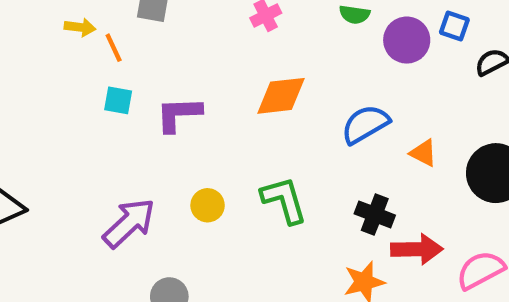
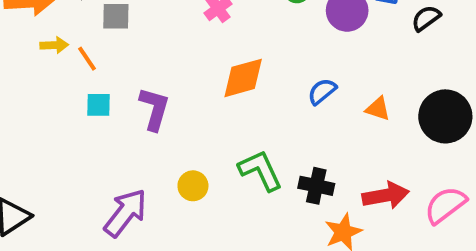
purple L-shape: (179, 114) -> (154, 109), turned 117
blue semicircle: (365, 124) -> (322, 91), size x0.7
black cross: (375, 214) -> (316, 186), moved

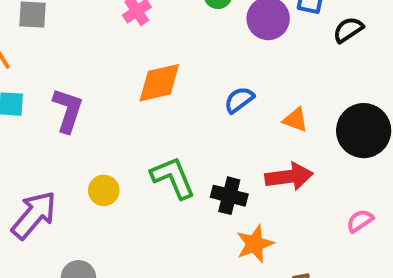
red arrow: (386, 195) -> (289, 177), moved
pink semicircle: (445, 205) -> (360, 221), size x0.6

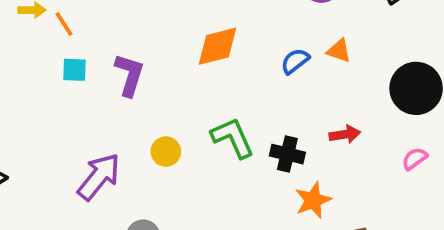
orange triangle: (295, 120) -> (339, 51), moved
red arrow: (289, 177) -> (345, 134), size x0.7
pink semicircle: (360, 221) -> (415, 159), moved

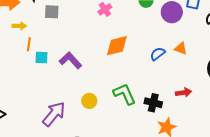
orange line: (64, 24) -> (29, 44), moved, turned 40
purple L-shape: (129, 75) -> (70, 60), turned -60

